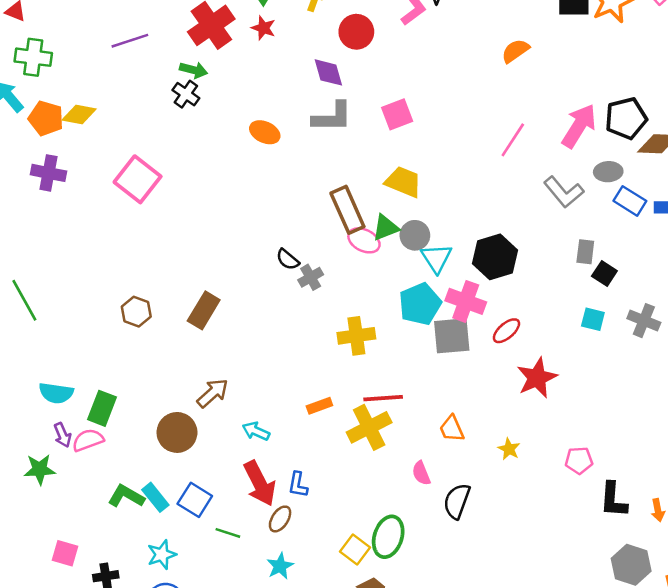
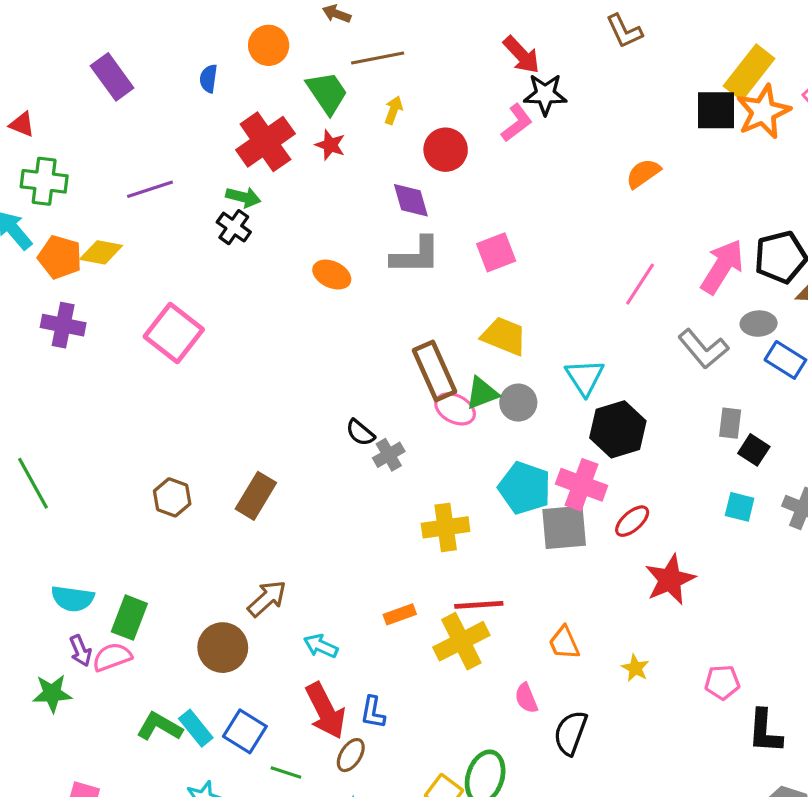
purple line: (130, 41) -> (150, 189), moved
cyan triangle: (436, 258) -> (585, 377), moved
cyan pentagon: (420, 304) -> (525, 488), turned -30

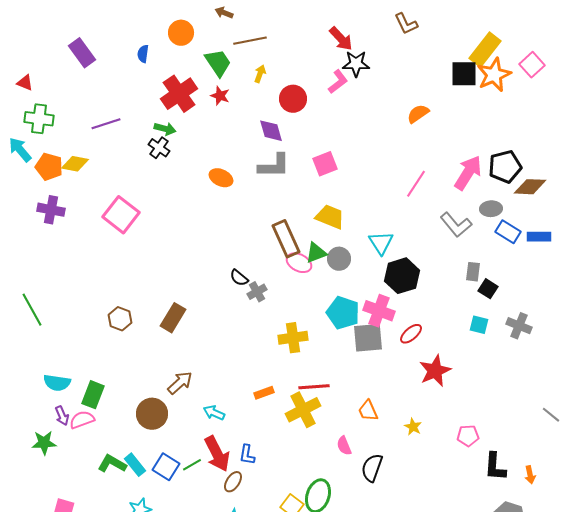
green line: (286, 772) -> (192, 465), moved, turned -48

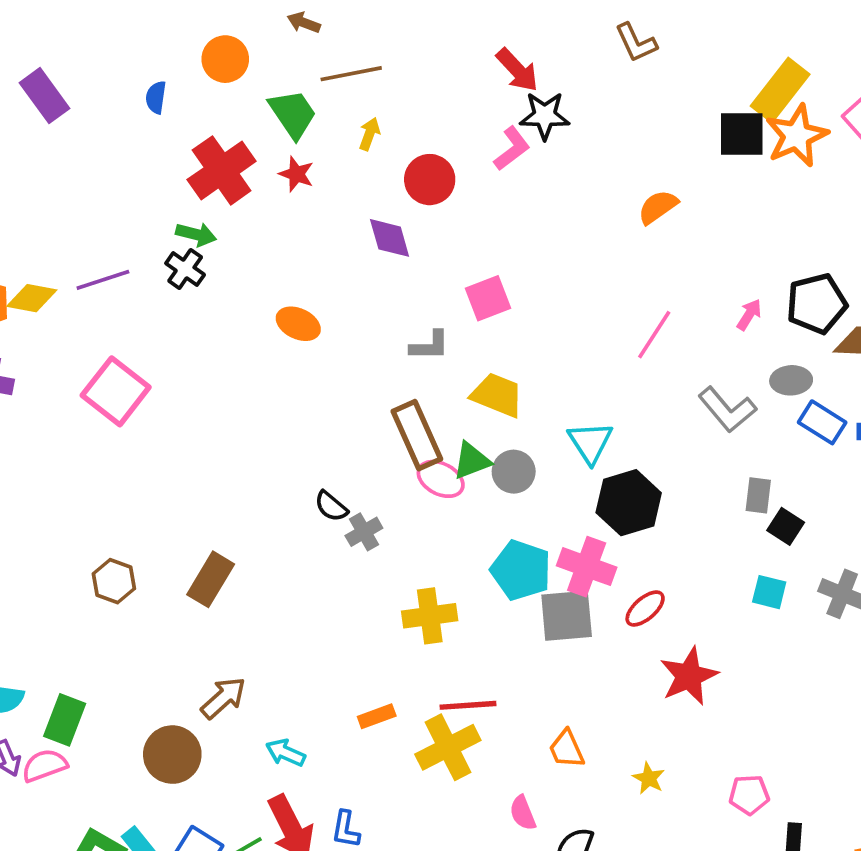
purple line: (106, 124) -> (103, 280), moved
gray L-shape: (274, 166) -> (430, 346), moved, size x0.7
pink arrow: (468, 173) -> (749, 315), size x0.5

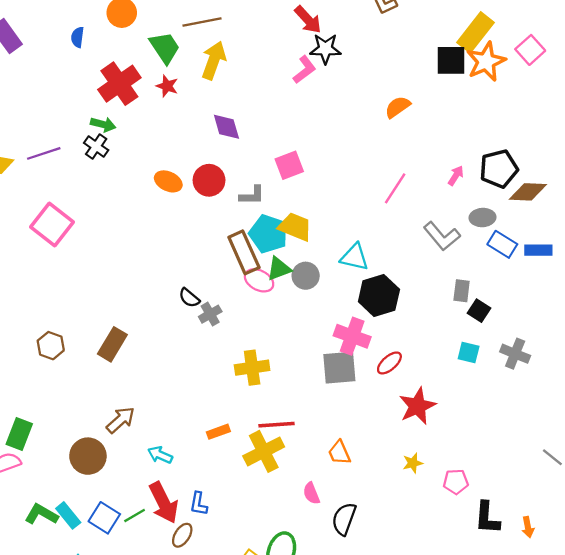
yellow arrow: (369, 134) -> (214, 60), size x1.8
red circle: (430, 180) -> (209, 180), moved
cyan triangle: (590, 442) -> (354, 257), turned -44
cyan pentagon: (521, 570) -> (268, 234), moved
yellow star: (649, 778) -> (413, 463), moved, turned 30

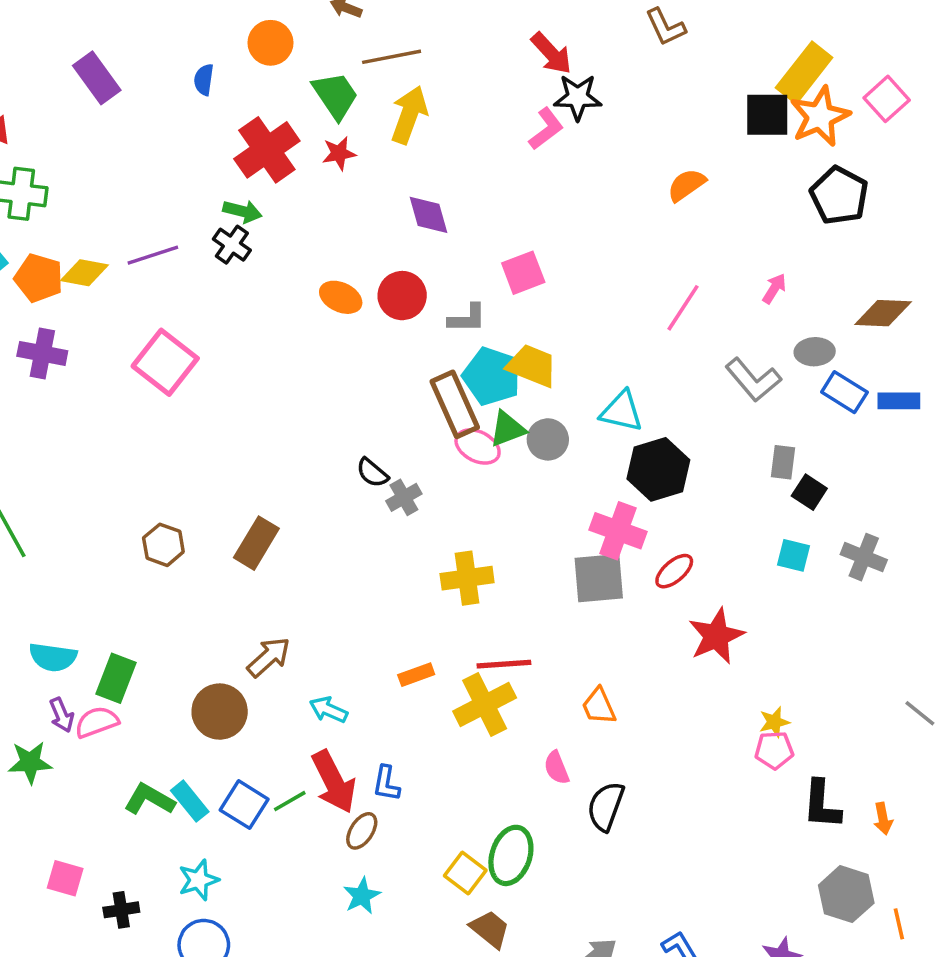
red star: (167, 86) -> (339, 153), turned -30
black pentagon: (499, 169) -> (839, 195), moved, turned -30
yellow star: (413, 463) -> (774, 722), moved

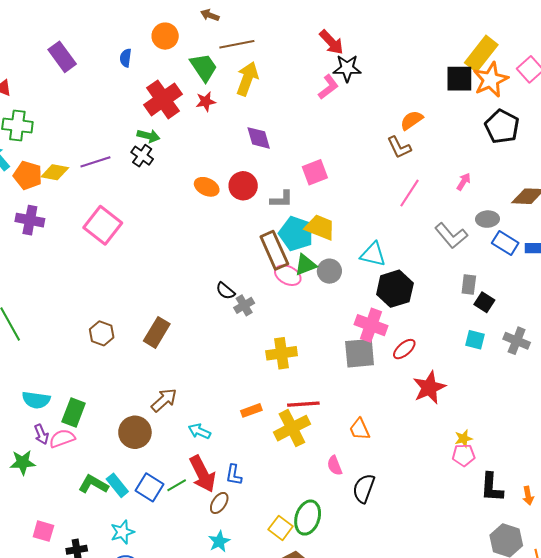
brown L-shape: (665, 27) -> (399, 147), moved

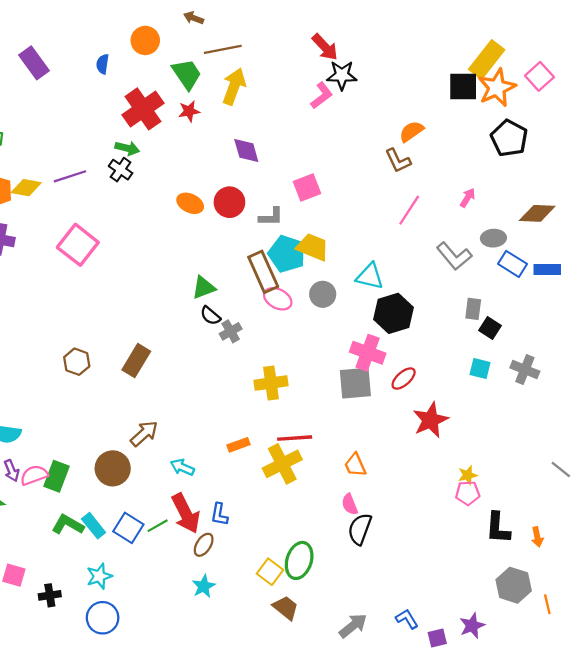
green triangle: (305, 265) -> (204, 288), moved
green rectangle: (74, 412) -> (56, 476), moved
pink semicircle: (335, 466) -> (350, 504), moved

